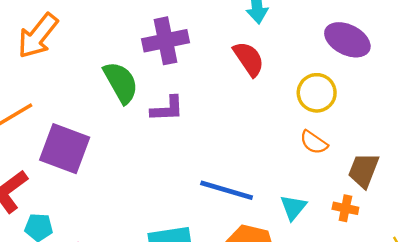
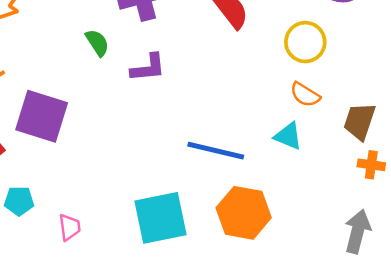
green semicircle: (121, 82) -> (97, 43), size x0.6
cyan triangle: (293, 207) -> (288, 136), moved, turned -44
orange cross: (345, 208) -> (371, 165), moved

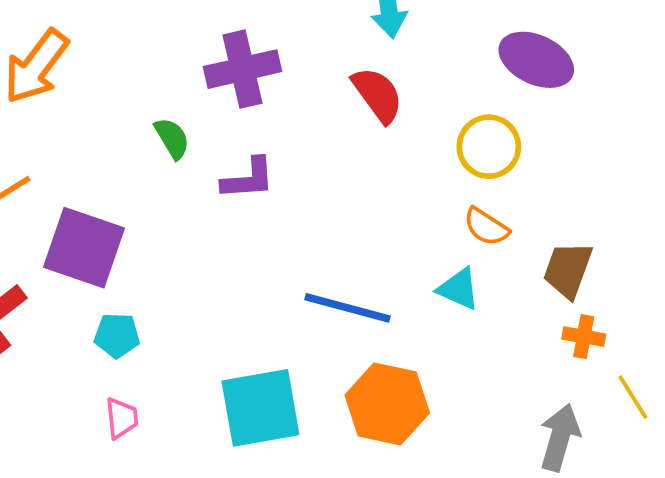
cyan pentagon: (19, 201) -> (117, 335), moved

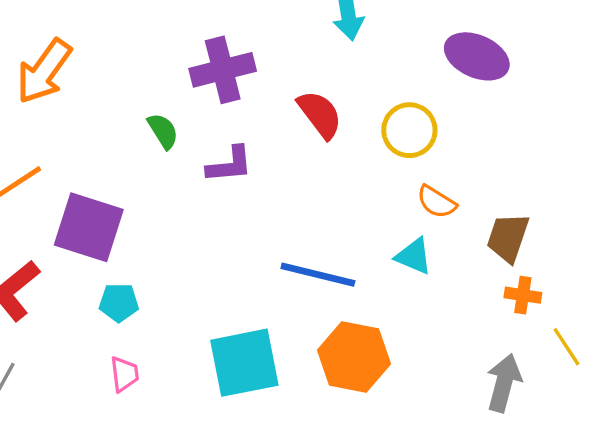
red semicircle: (378, 95) -> (320, 114), moved
yellow circle: (489, 147) -> (409, 130), moved

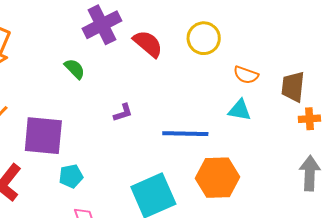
red semicircle: (320, 114) -> (148, 44), moved
yellow circle: (409, 130) -> (204, 38), moved
purple L-shape: (230, 165) -> (123, 113), moved, size x0.7

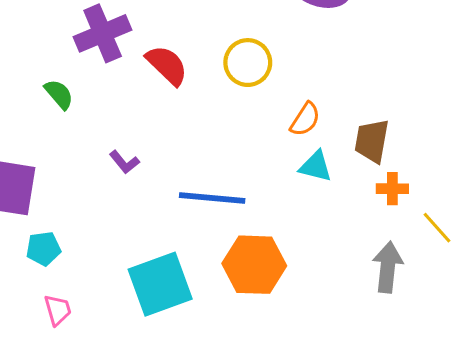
orange semicircle: (246, 75) -> (305, 119), turned -80
cyan triangle: (240, 110) -> (316, 166), moved
purple L-shape: (123, 113) -> (124, 162), turned 65

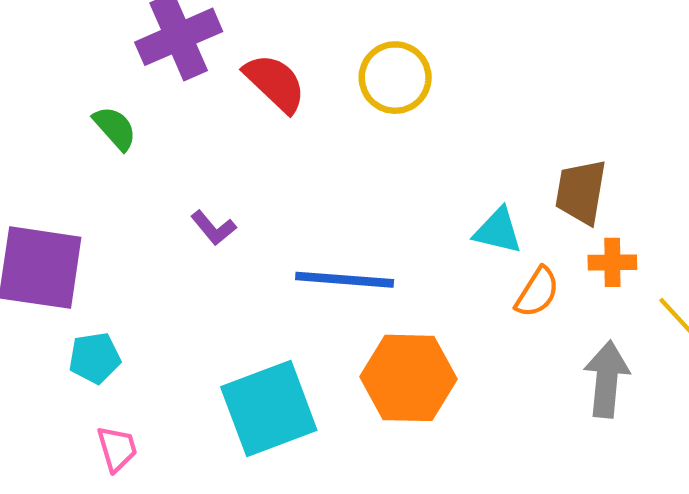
orange semicircle: (305, 119) -> (537, 292), moved

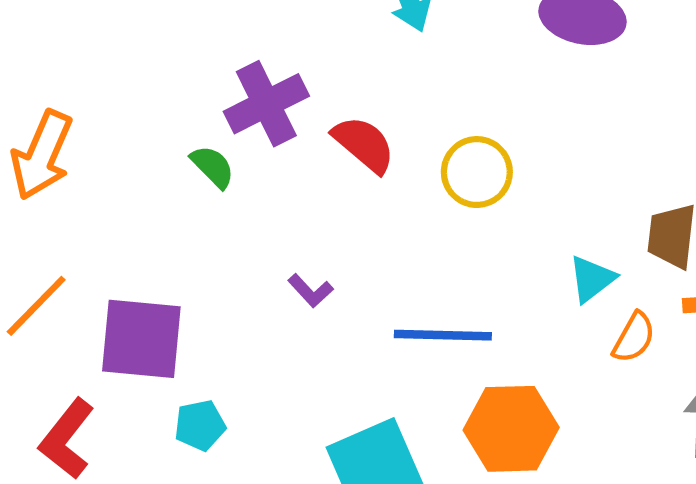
yellow circle: (395, 78) -> (477, 172), moved
green semicircle: (115, 128) -> (213, 167), moved
cyan triangle: (498, 231) -> (592, 279), turned -48

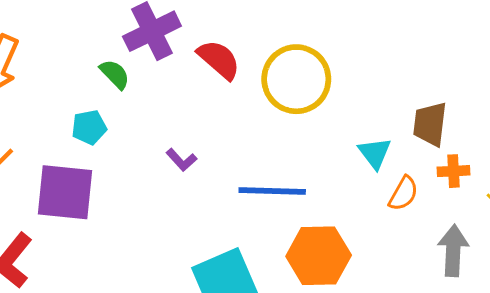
yellow circle: (477, 172) -> (296, 79), size x1.4
cyan triangle: (592, 279) -> (375, 153), turned -30
cyan pentagon: (200, 425) -> (89, 127), moved

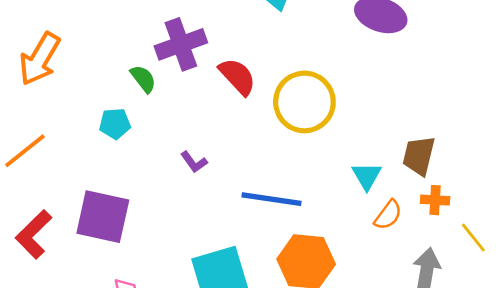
purple square: (65, 192) -> (103, 217), moved

